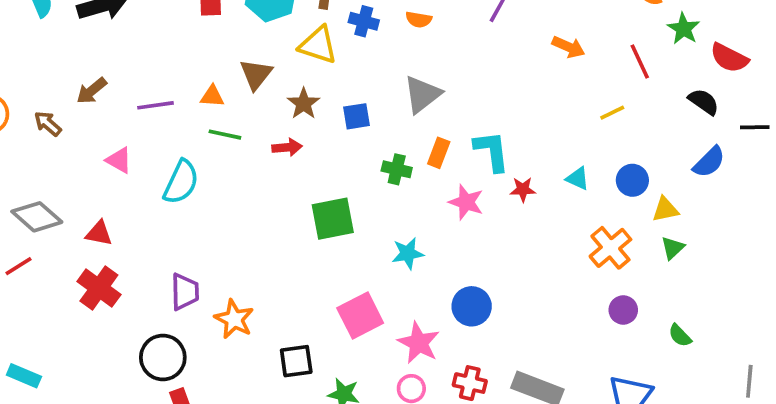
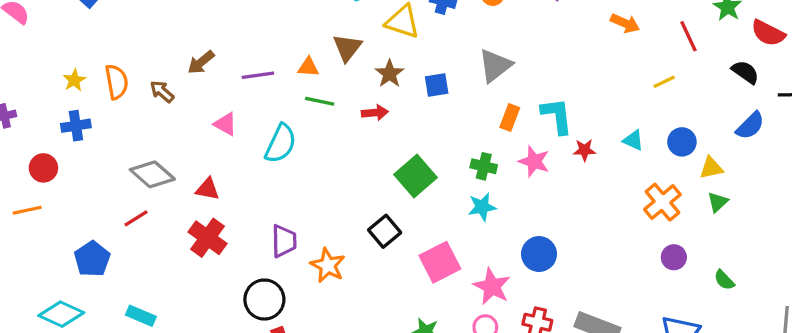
green cross: (397, 169) -> (484, 166), moved
green square: (333, 219) -> (415, 176), turned -30
black square: (296, 361) -> (385, 231), moved, turned -32

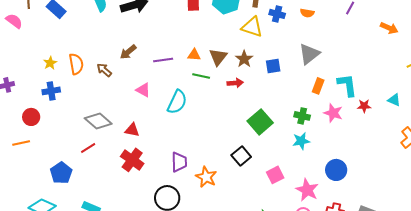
brown triangle: (347, 48) -> (218, 57), moved
pink square: (440, 262) -> (275, 175), size x0.7

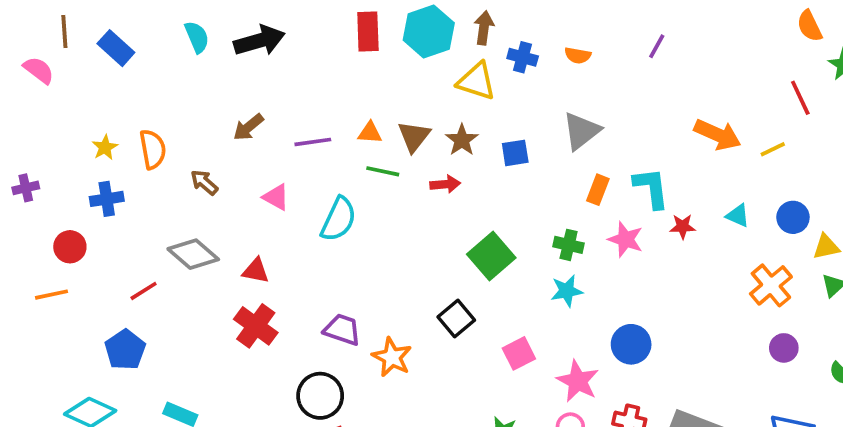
orange arrow: (389, 28) -> (718, 135), moved, size x1.4
brown arrow: (104, 70) -> (204, 182), moved
red line: (88, 148) -> (144, 291), moved
purple trapezoid: (179, 162) -> (342, 330), turned -70

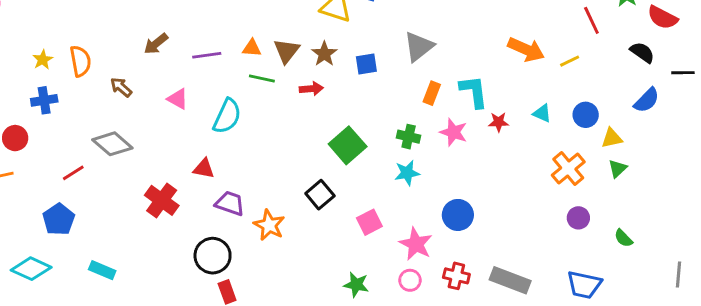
red triangle: (256, 271) -> (204, 169), moved

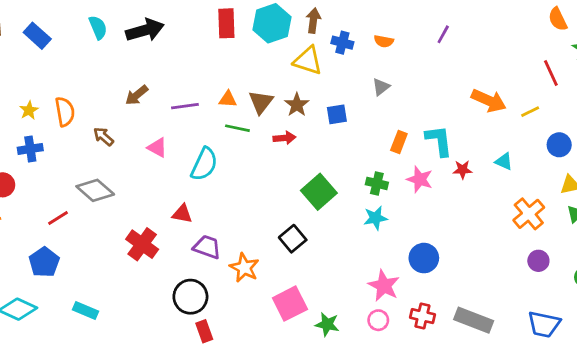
gray triangle: (419, 47) -> (381, 87), moved, size x0.6
blue circle: (586, 115) -> (559, 145), moved
pink square: (369, 222) -> (290, 304), moved, size x1.4

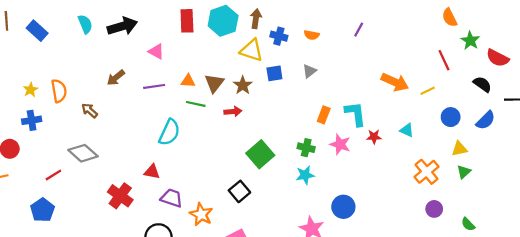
blue square: (337, 114) -> (274, 73), moved
pink triangle: (157, 148) -> (156, 51), moved

